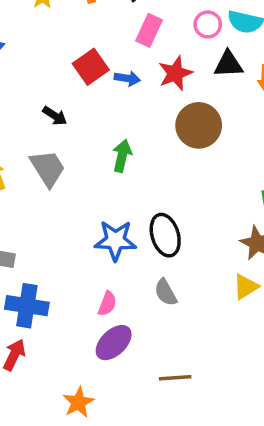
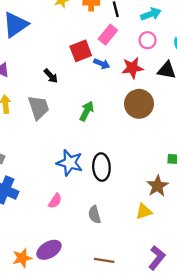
pink circle: (208, 24) -> (148, 40), moved
pink rectangle: (149, 30) -> (108, 35), moved
gray semicircle: (166, 292) -> (95, 215), moved
purple ellipse: (114, 343) -> (49, 250), moved
brown line: (175, 378) -> (104, 260), moved

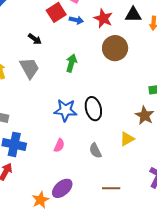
red star: (132, 68) -> (103, 18), turned -30
yellow triangle: (144, 211) -> (127, 139), moved

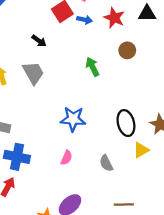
brown circle: (115, 48) -> (127, 50), size x0.6
green arrow: (71, 63) -> (92, 67), moved, turned -42
black ellipse: (93, 109) -> (126, 123), moved

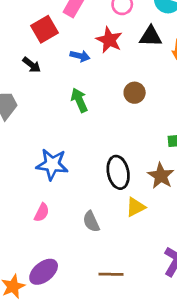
blue arrow: (85, 20) -> (80, 56), moved
black arrow: (39, 41) -> (32, 65), moved
brown circle: (127, 50) -> (135, 93), moved

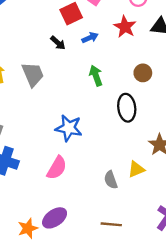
blue arrow: (80, 56) -> (90, 38), moved, turned -42
black ellipse: (118, 172) -> (127, 108), moved
pink semicircle: (42, 212) -> (57, 168), size x1.5
gray semicircle: (91, 222) -> (111, 180), moved

